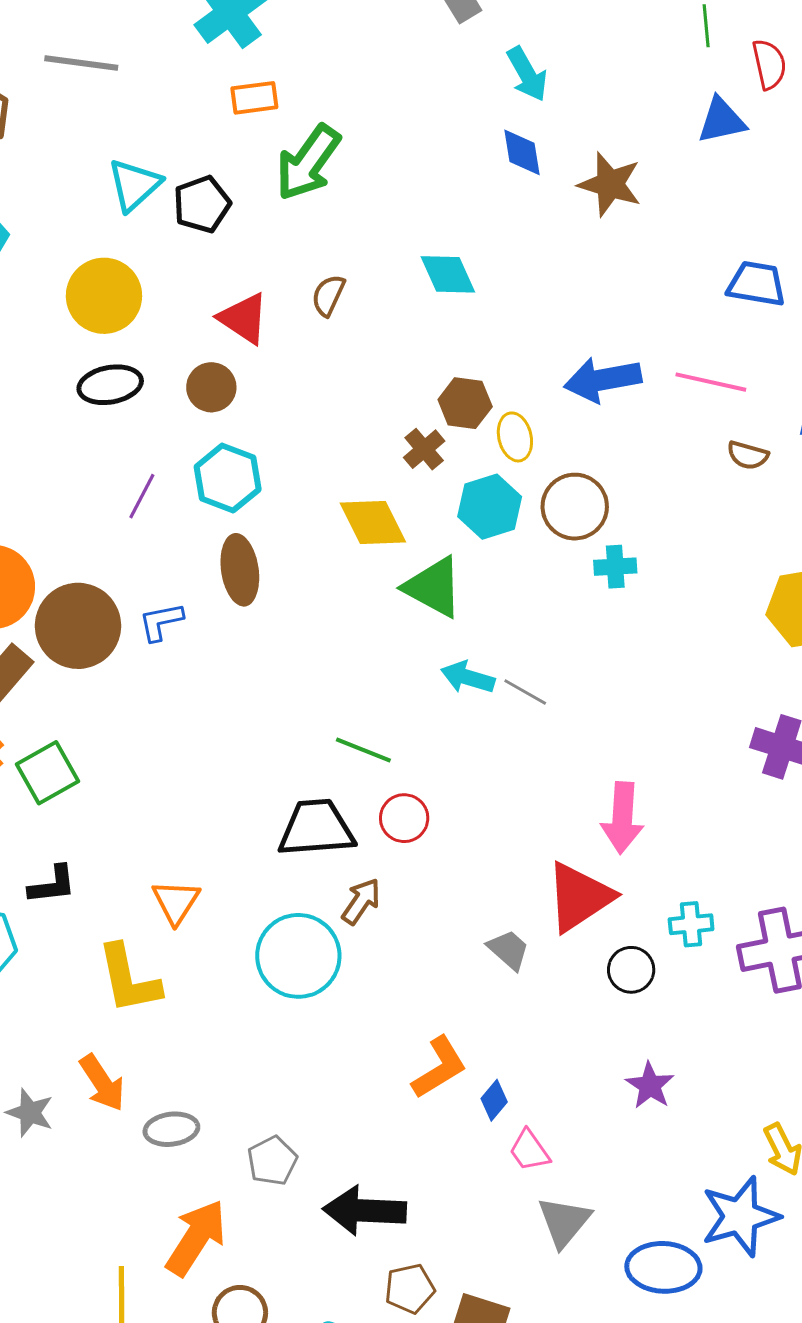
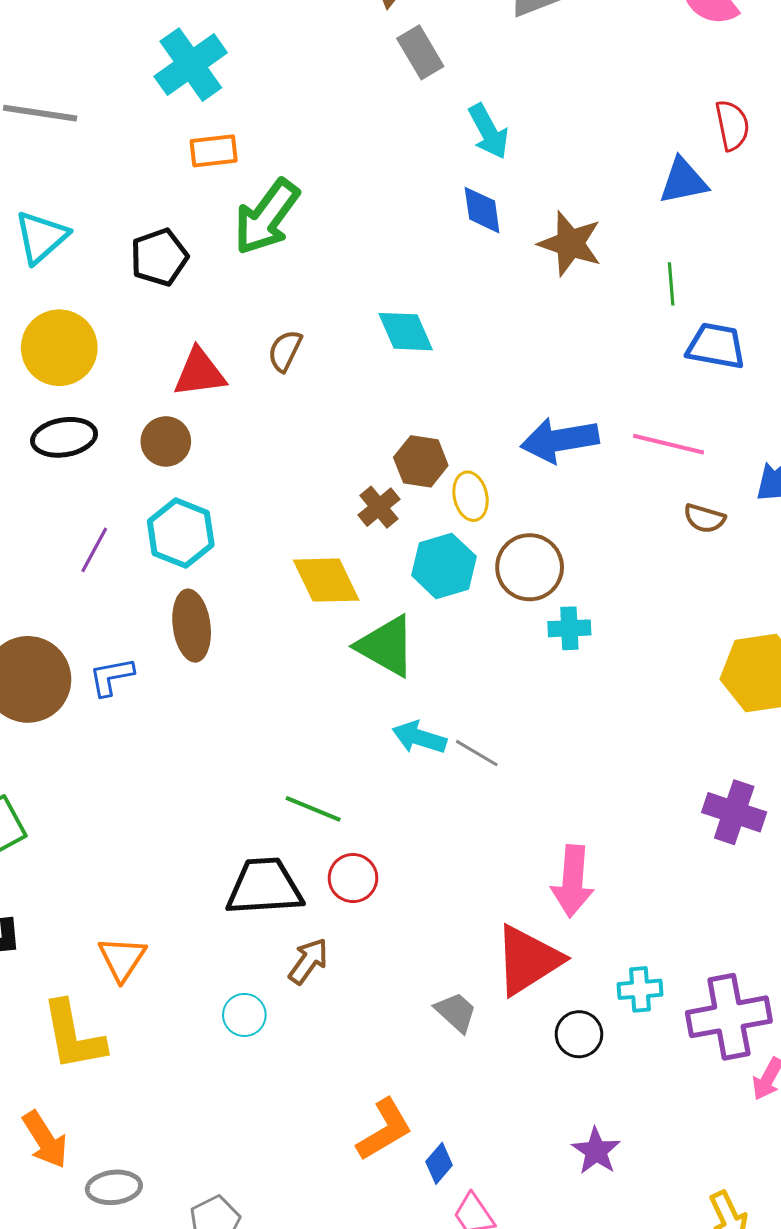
green line: (706, 26) -> (671, 284), moved
cyan triangle: (134, 185) -> (41, 237), moved
red triangle: (244, 318) -> (199, 373), turned -42
cyan circle: (298, 956) -> (244, 1015), size x0.5

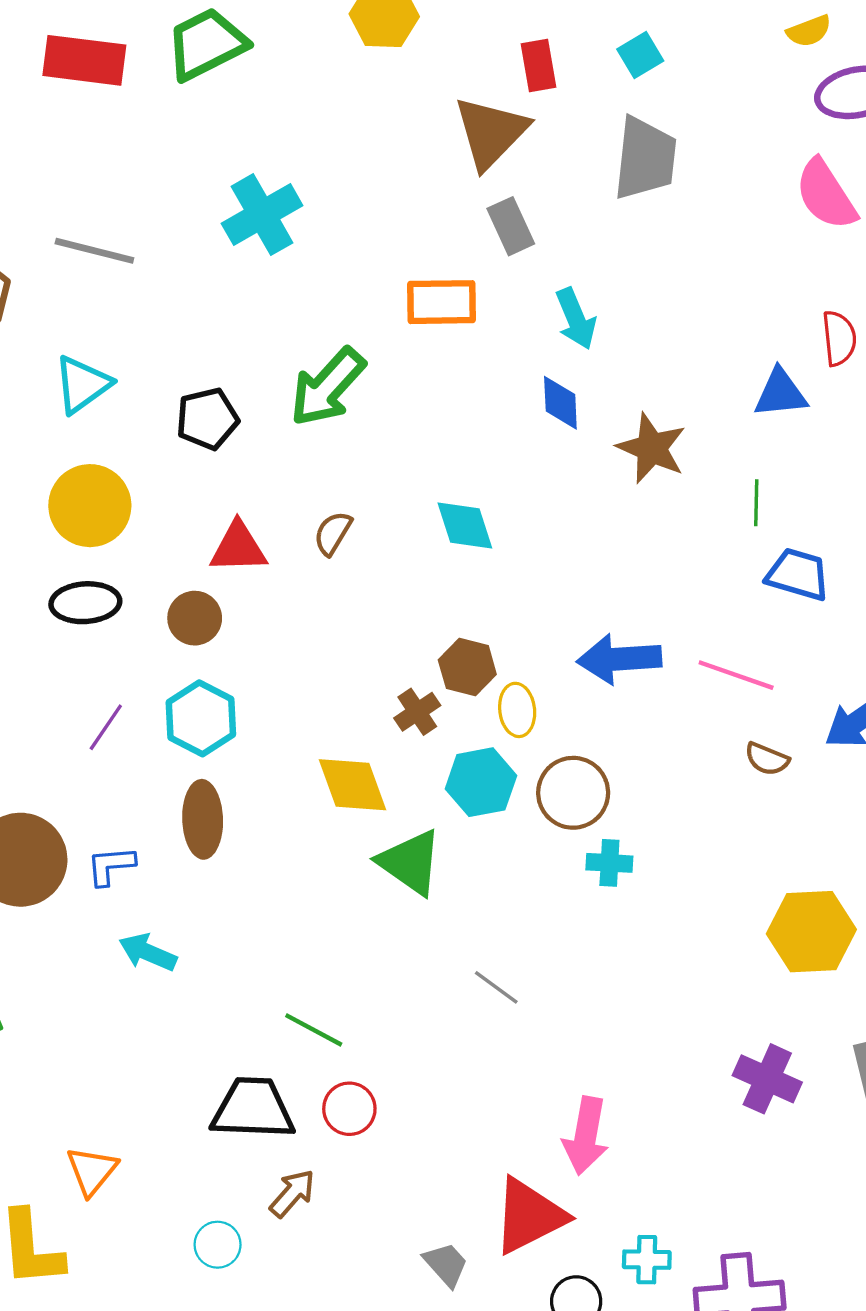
orange rectangle: (214, 151) -> (441, 302), moved, size x1.4
cyan arrow: (419, 737) -> (148, 952), moved

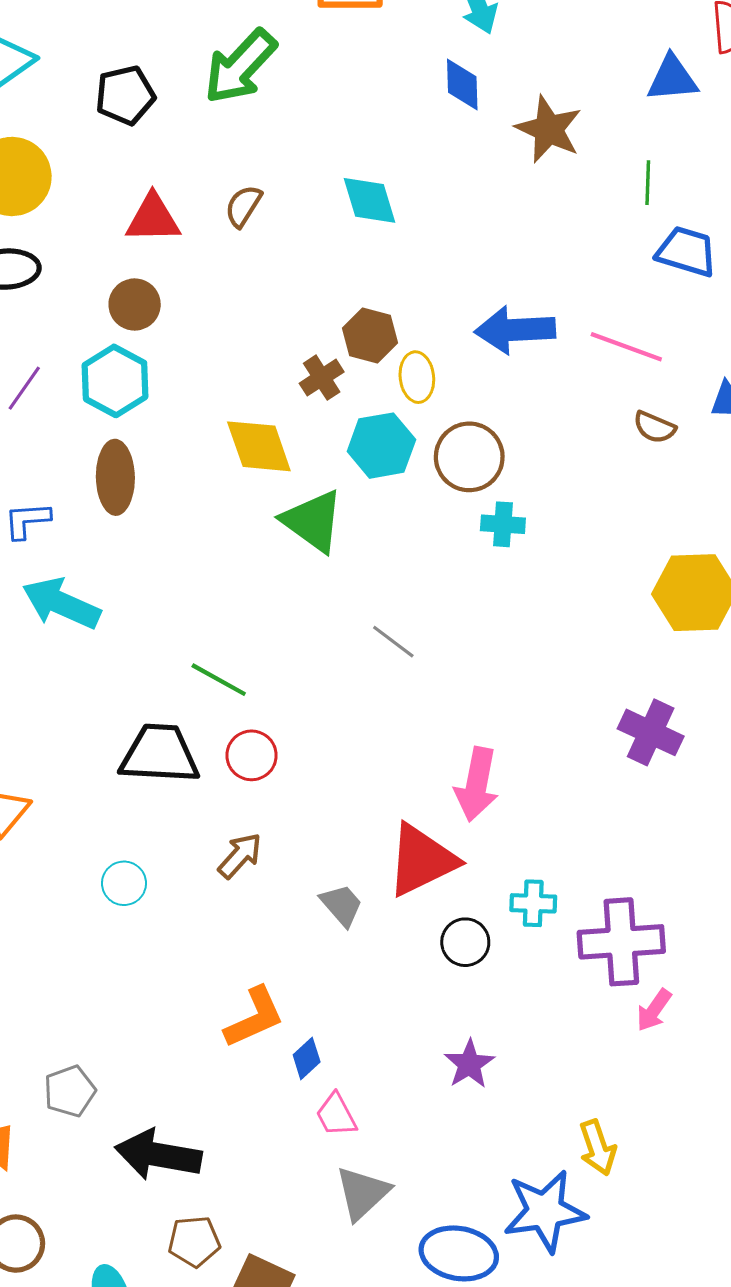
brown circle: (195, 618) -> (135, 305), moved
cyan arrow: (148, 952) -> (61, 603), size x1.4
brown arrow: (292, 1193) -> (240, 856), moved

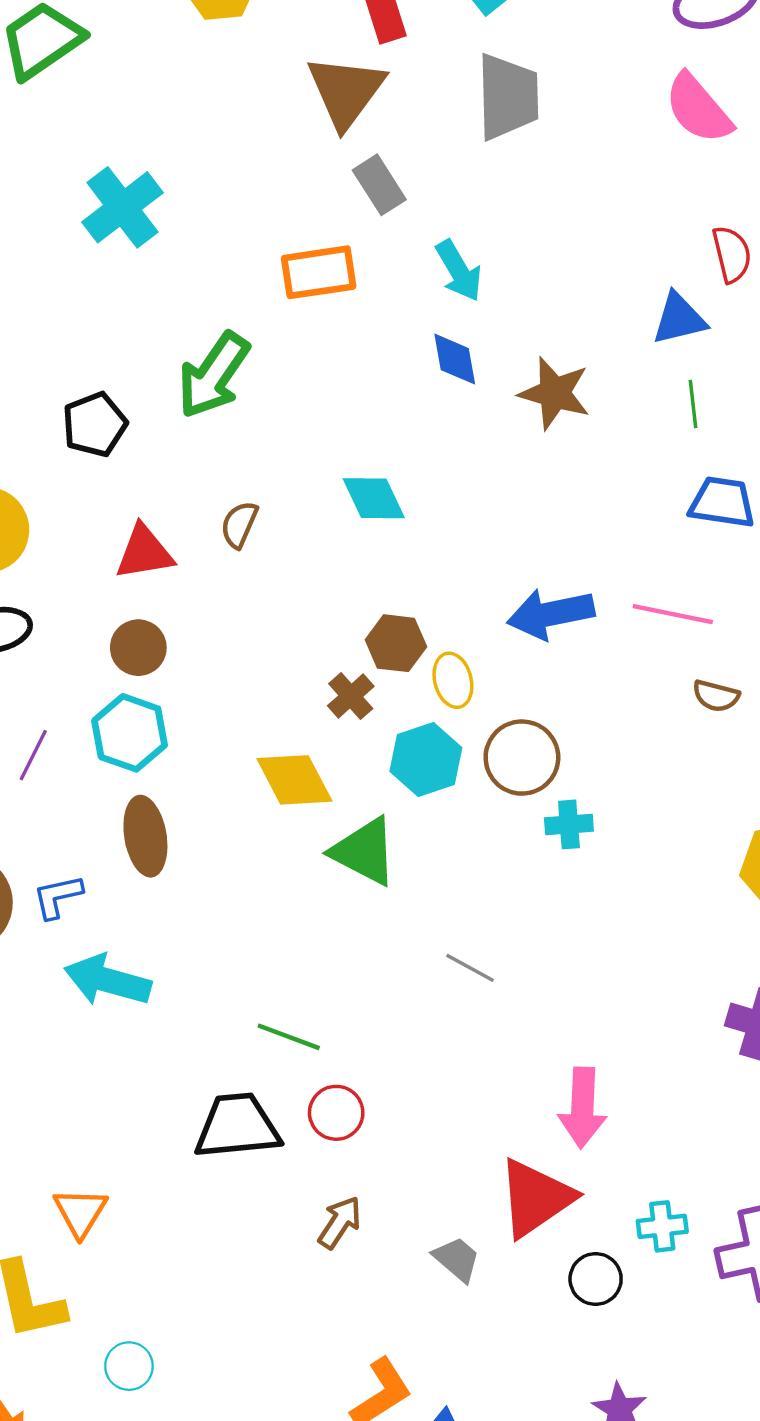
green line: (648, 183) -> (693, 404), moved
cyan circle: (124, 883) -> (129, 1366), moved

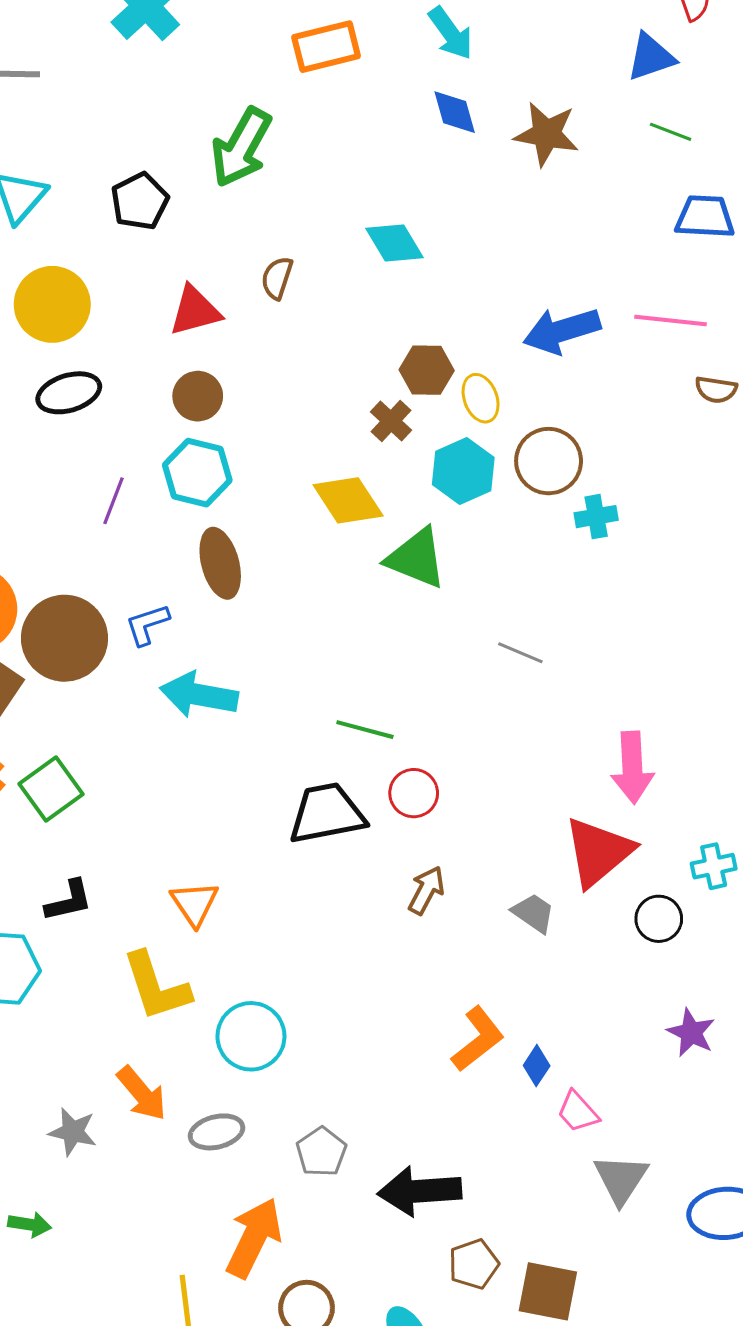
green line: (693, 404) -> (671, 132), turned -57
cyan circle: (129, 1366) -> (251, 1036), size x1.6

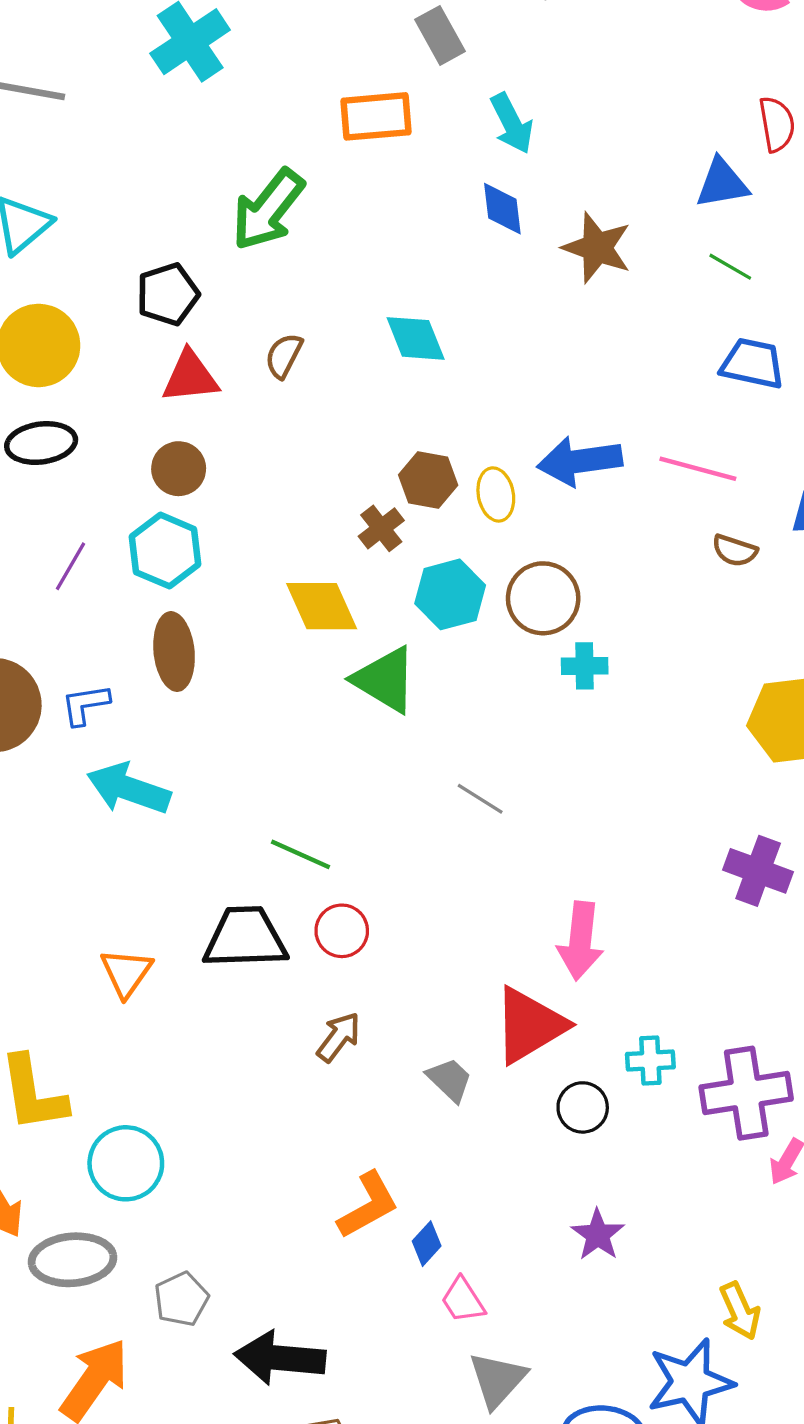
black pentagon: (140, 201) -> (168, 294), moved
yellow ellipse: (481, 398) -> (496, 494), moved
orange triangle: (195, 903) -> (126, 973), moved
gray ellipse: (216, 1132) -> (73, 1260), size x1.4

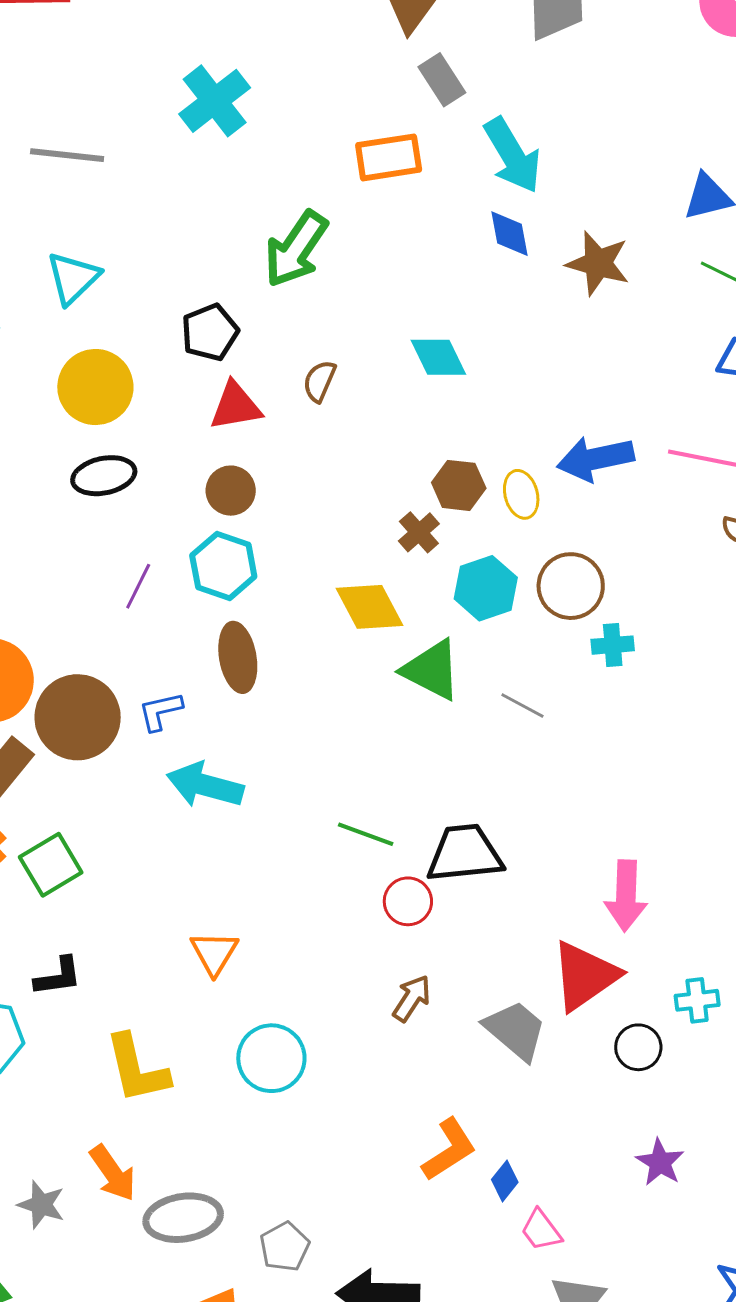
cyan arrow: (512, 123) -> (513, 155), size x1.4
gray line: (480, 799) -> (522, 706), moved
black trapezoid: (245, 938) -> (465, 854), moved
gray trapezoid: (450, 1080) -> (515, 1030), size x1.5
cyan circle: (126, 1163) -> (271, 1058), moved

